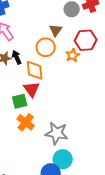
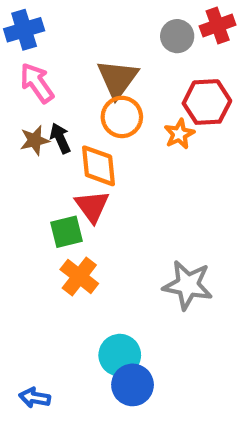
brown triangle: (56, 30) -> (118, 79), moved, size x1.5
gray star: (57, 133) -> (188, 285), moved
cyan circle: (63, 159) -> (120, 355), moved

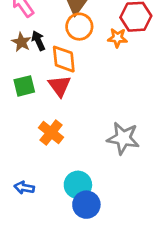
orange star: (179, 134) -> (117, 38), turned 30
brown star: (35, 140) -> (21, 42), turned -30
green square: (67, 232) -> (24, 86), moved
blue arrow: (35, 398) -> (24, 188), moved

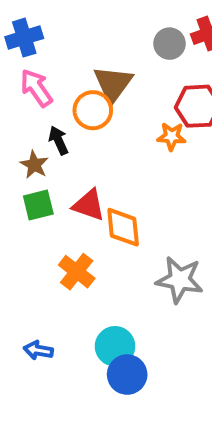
orange circle: (79, 27) -> (93, 110), moved
brown star: (21, 42) -> (34, 165), moved
orange diamond: (64, 59) -> (123, 227), moved
red triangle: (60, 86) -> (89, 205), turned -35

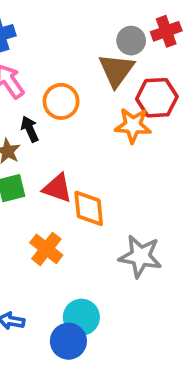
brown triangle: (113, 84) -> (116, 70), moved
orange star: (172, 136) -> (133, 125), size x1.4
blue circle: (127, 375) -> (68, 341), moved

